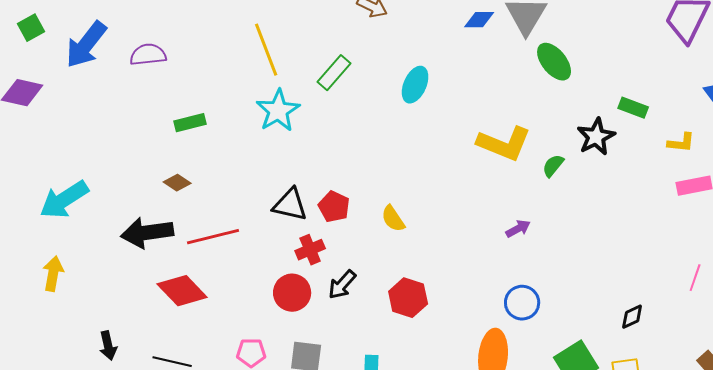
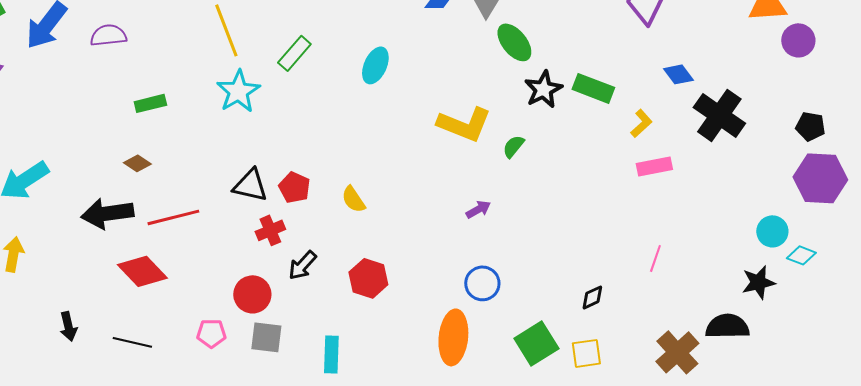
green rectangle: (633, 108) -> (593, 88), size x1.4
black star: (596, 137) -> (543, 89), moved
yellow L-shape: (681, 143) -> (641, 123), turned -48
red circle: (292, 293) -> (252, 294), moved

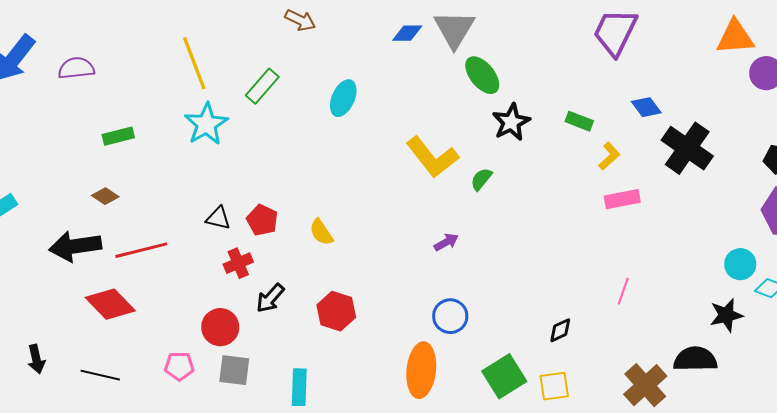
green rectangle: (593, 88) -> (579, 121), moved, size x0.7
yellow L-shape: (464, 124) -> (432, 157), turned 30
black triangle: (250, 185) -> (218, 218), size x0.7

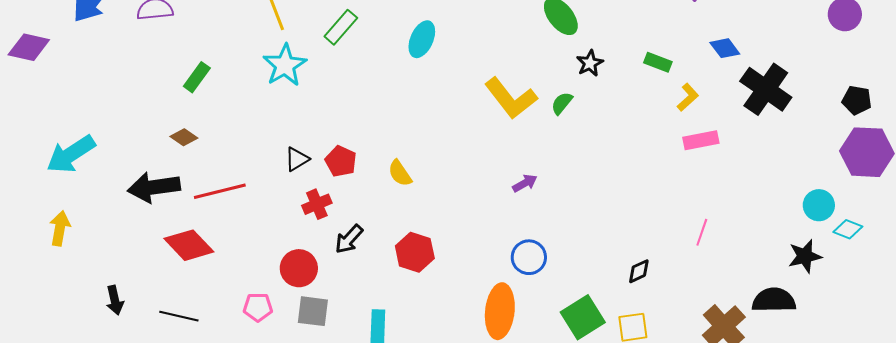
black star: (511, 122) -> (590, 63), size x0.7
green rectangle: (118, 136) -> (197, 77), turned -40
green semicircle: (481, 179) -> (562, 103), moved
black triangle: (218, 218) -> (297, 159), turned -44

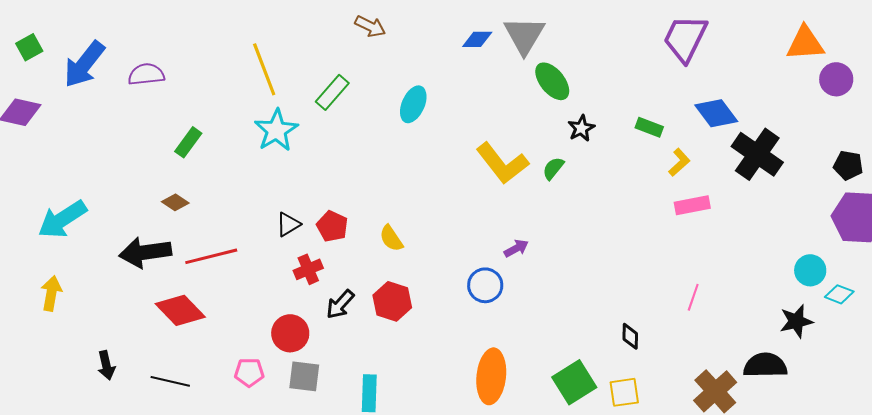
blue diamond: (725, 48) -> (716, 113), size x1.4
red hexagon: (415, 252) -> (392, 301), moved
blue circle: (529, 257) -> (485, 285), moved
black diamond: (639, 271) -> (630, 336), turned -64

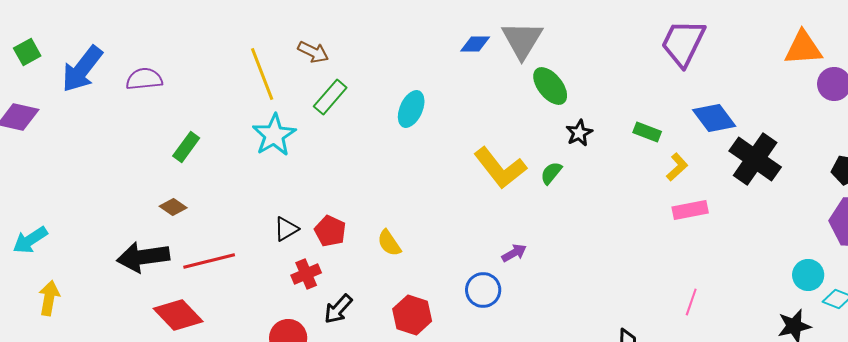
brown arrow: (370, 26) -> (313, 52), moved
cyan arrow: (62, 219) -> (30, 240), moved, size x0.7
red hexagon: (392, 301) -> (412, 315), moved

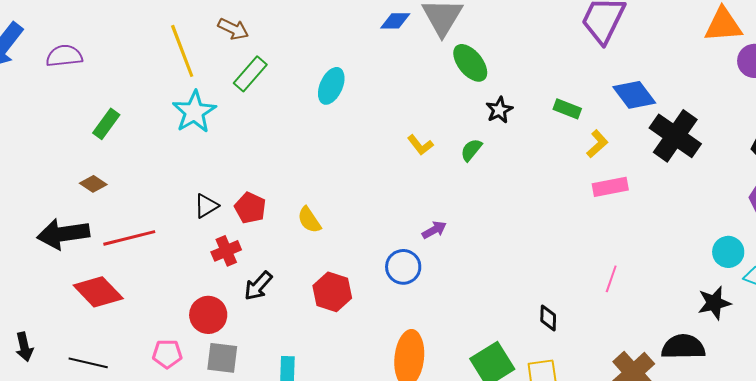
yellow L-shape: (500, 168) -> (420, 145), size x0.5

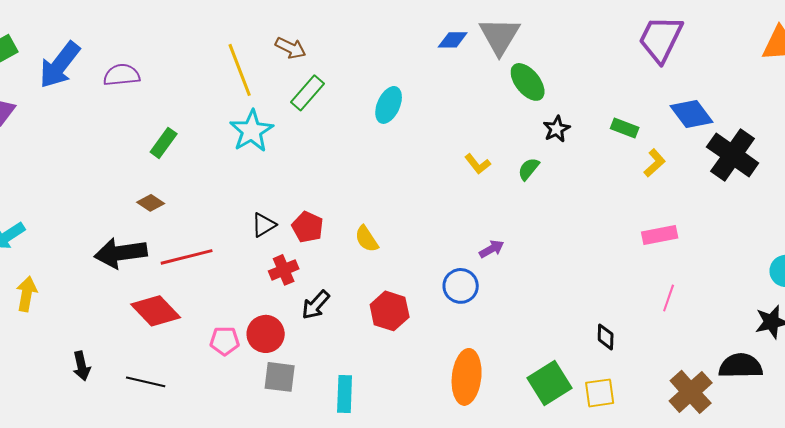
pink rectangle: (610, 187) -> (660, 235), moved
pink pentagon: (167, 354) -> (225, 341), moved

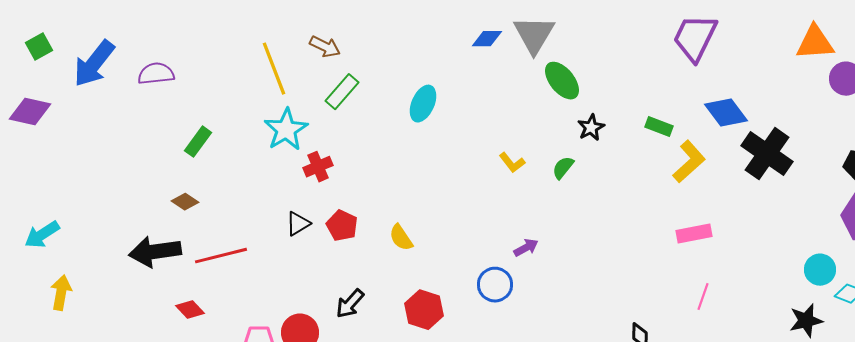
yellow L-shape: (655, 163) -> (689, 162), size x1.5
red cross: (284, 270) -> (318, 167), moved
red diamond: (156, 311) -> (190, 310), size x0.6

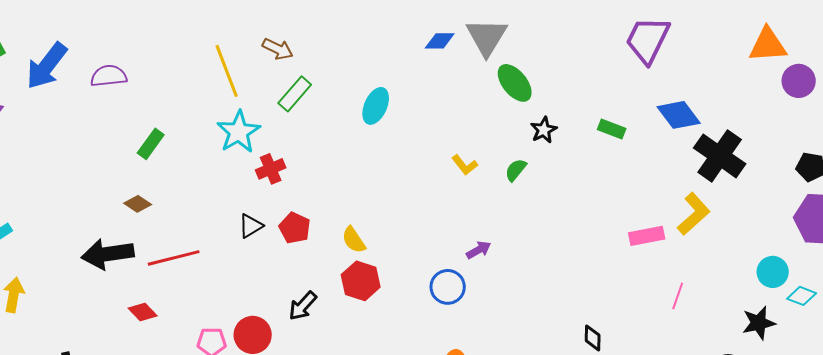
yellow L-shape: (689, 162) -> (694, 214), moved
pink line: (703, 297) -> (678, 296), moved
red hexagon: (424, 310) -> (361, 281), moved

